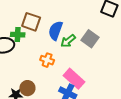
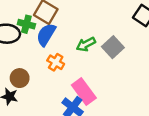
blue semicircle: (56, 31) -> (46, 35), moved
brown circle: (27, 88) -> (20, 78), moved

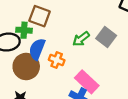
blue semicircle: (46, 35) -> (37, 49), moved
brown circle: (20, 78) -> (26, 66), moved, size x1.5

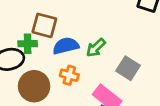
gray square: (106, 37) -> (128, 68), moved
blue semicircle: (37, 49) -> (66, 46), moved, turned 60

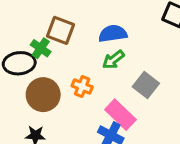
green cross: (28, 44) -> (41, 48), turned 30
blue semicircle: (66, 46) -> (113, 34), moved

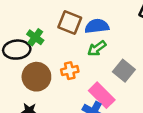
brown square: (61, 30) -> (70, 22), moved
orange cross: (82, 86) -> (70, 71), turned -35

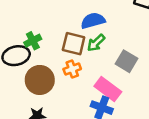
brown square: (70, 22) -> (74, 44), moved
green cross: (35, 37) -> (33, 41), turned 35

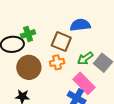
green arrow: (96, 43) -> (85, 58), moved

